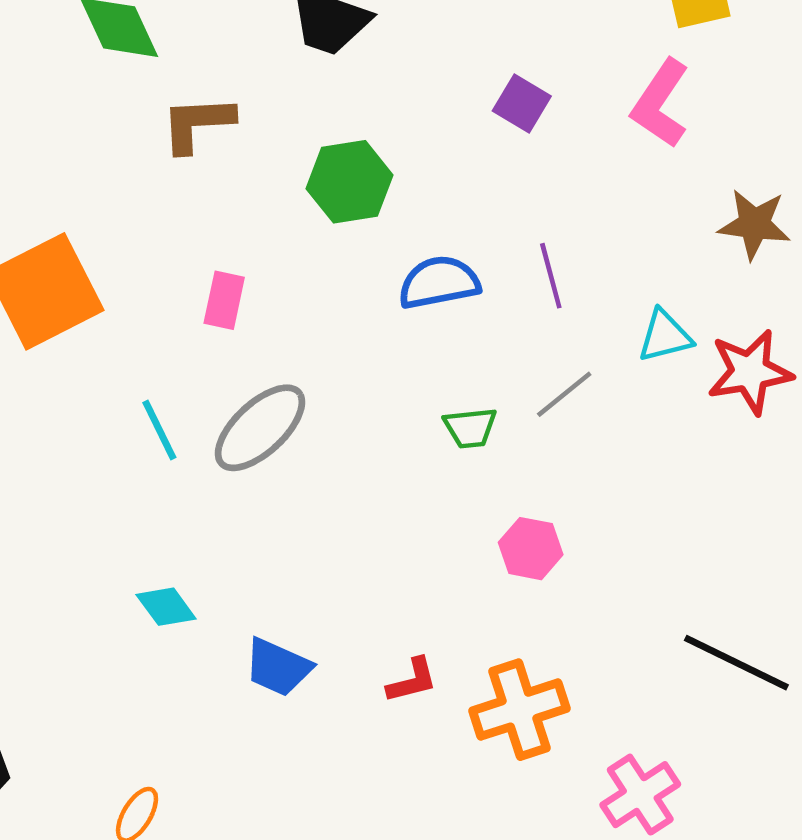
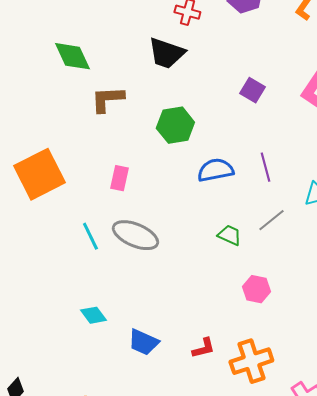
gray ellipse: (260, 428) -> (135, 235), turned 66
green trapezoid: (470, 428) -> (229, 235), turned -150

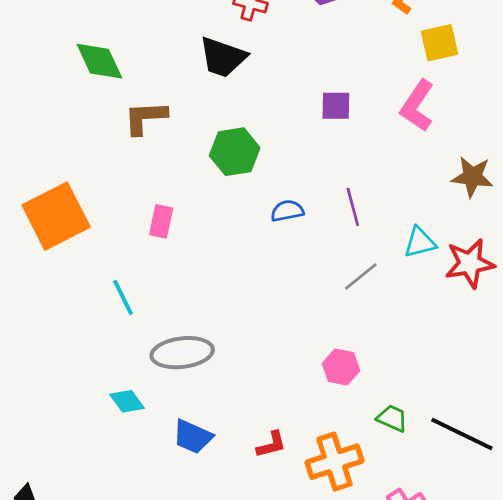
purple square: (252, 90) -> (336, 106), turned -30
blue semicircle: (215, 170) -> (287, 211), size x0.7
gray ellipse: (135, 235) -> (182, 353), moved, turned -30
green trapezoid: (229, 235) -> (392, 418), moved

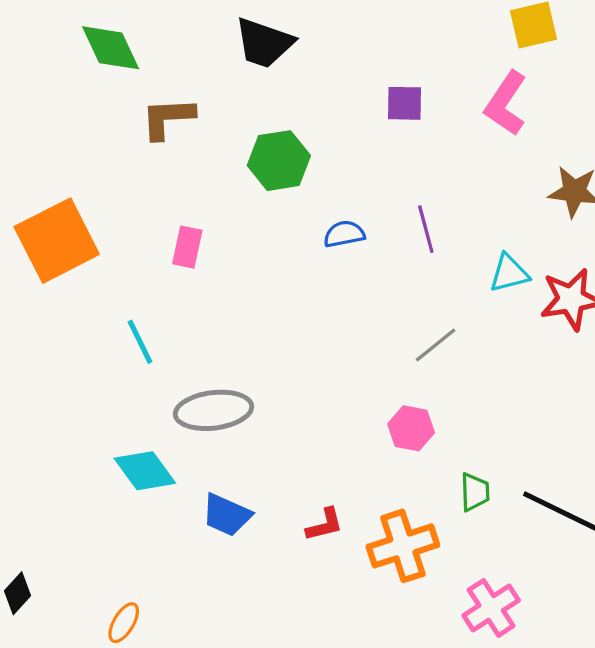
gray line: (361, 276) -> (436, 345), moved
cyan diamond: (127, 401) -> (145, 471), size x1.4
green trapezoid: (392, 418) -> (475, 492), turned 64

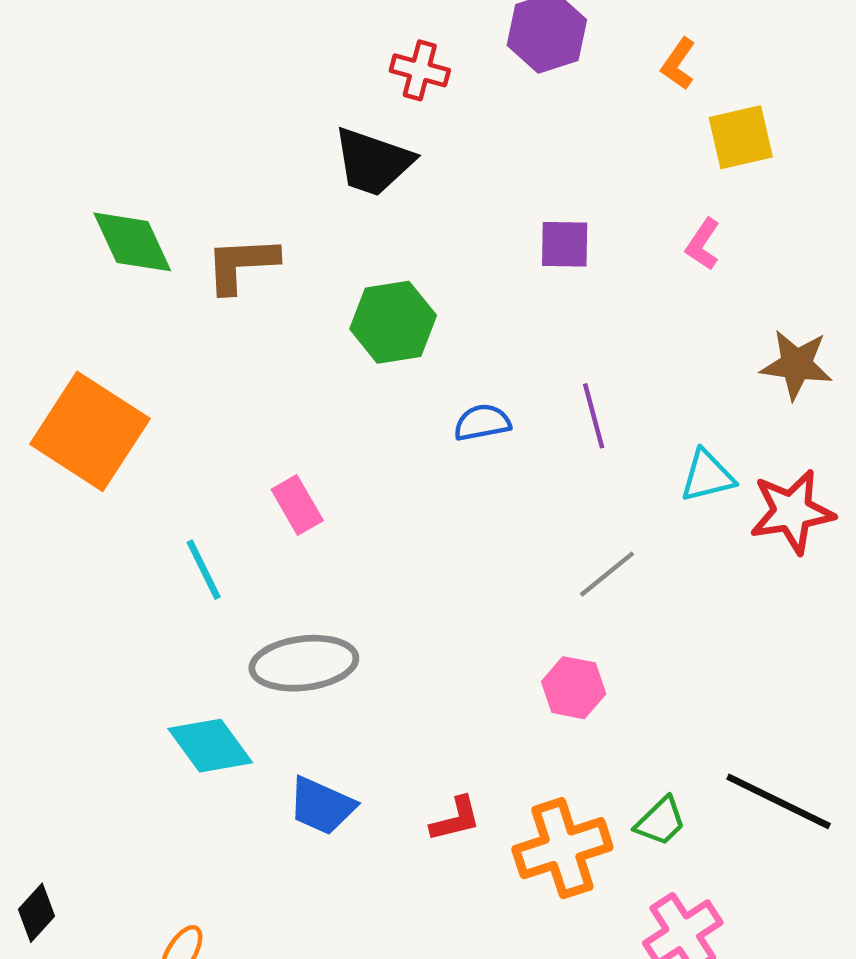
green diamond: (111, 48) -> (132, 242), moved
pink L-shape: (506, 103) -> (703, 244), size x0.6
orange square: (57, 241) -> (90, 431), turned -30
pink rectangle: (187, 247) -> (297, 505), moved, turned -42
green trapezoid: (475, 492) -> (660, 821), moved, turned 48

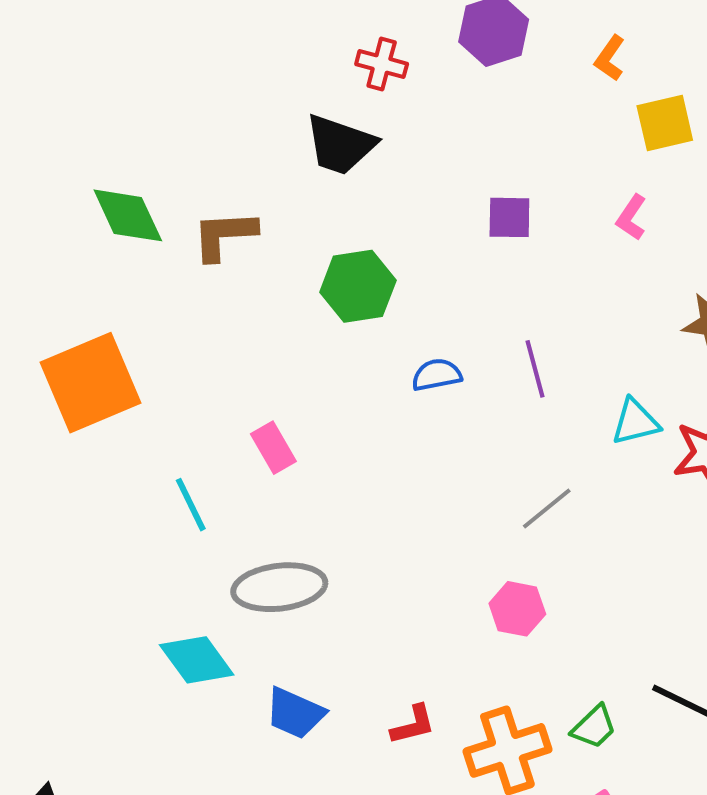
orange square: (90, 431) -> (90, 383), turned 34

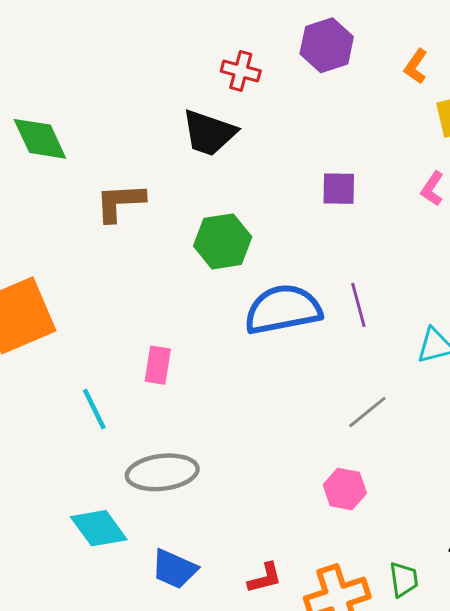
green diamond: (128, 215) -> (40, 139), moved
blue semicircle: (437, 375) -> (283, 309), size x2.0
pink rectangle: (273, 448) -> (158, 365), turned 39
green trapezoid: (594, 727) -> (404, 579), turned -54

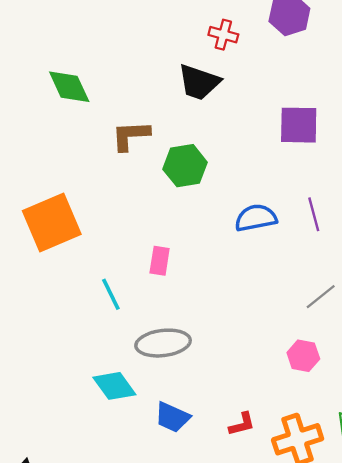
purple square: (339, 189) -> (299, 125), size x1.5
green hexagon: (223, 241) -> (185, 166), moved
blue semicircle: (283, 309) -> (256, 218), size x0.7

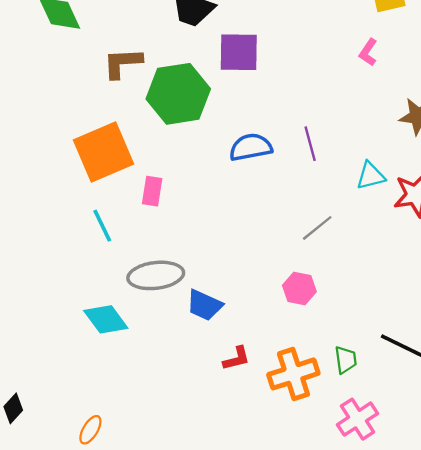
purple square: (299, 125) -> (239, 52), moved
green hexagon: (185, 166) -> (178, 94), size x1.4
orange square: (52, 222) -> (103, 152), moved
blue trapezoid: (172, 417) -> (204, 305), moved

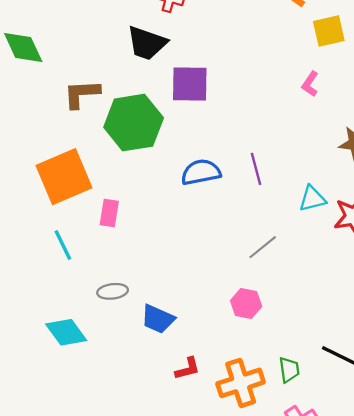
gray ellipse: (156, 275) -> (113, 291), size x0.6

